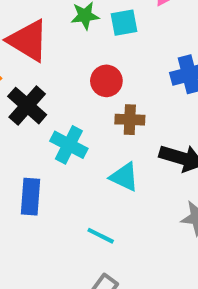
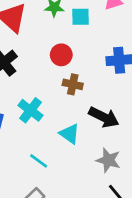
cyan cross: (69, 145) -> (30, 110), moved
cyan triangle: (124, 177) -> (70, 134), moved

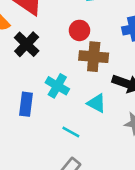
brown cross: (73, 84) -> (94, 57), size x1.5

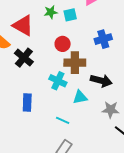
cyan cross: (57, 86) -> (58, 81), moved
cyan triangle: (97, 103) -> (80, 97), turned -35

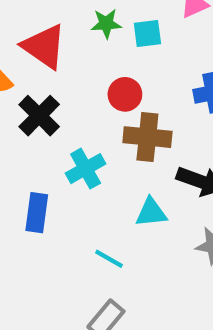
cyan cross: (58, 81) -> (86, 169), moved, turned 30

